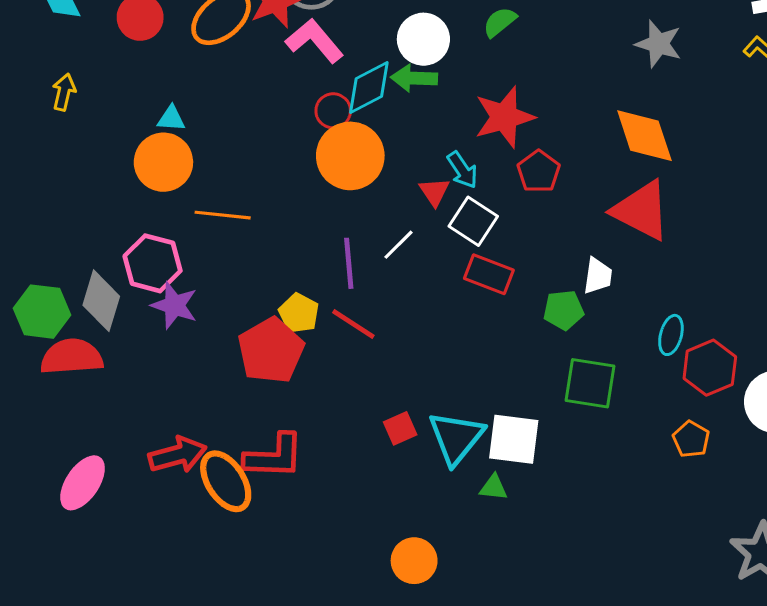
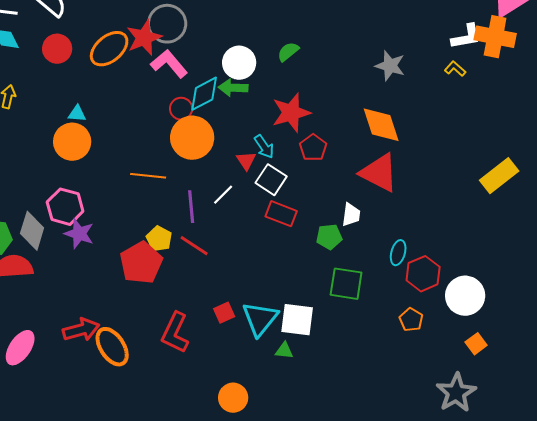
orange line: (223, 215) -> (148, 176), moved
red L-shape: (274, 456) -> (175, 333), moved, turned 114

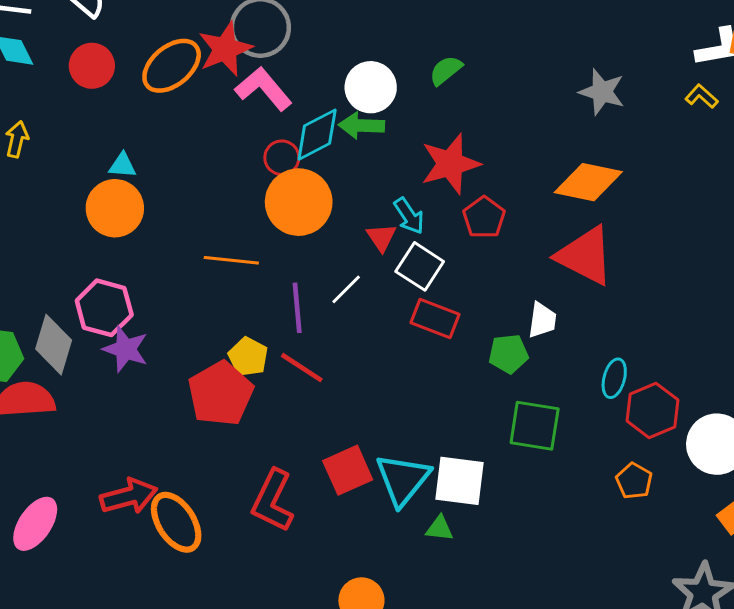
orange diamond: (381, 125) -> (588, 182), turned -60
red square: (224, 313) -> (348, 470), size x1.5

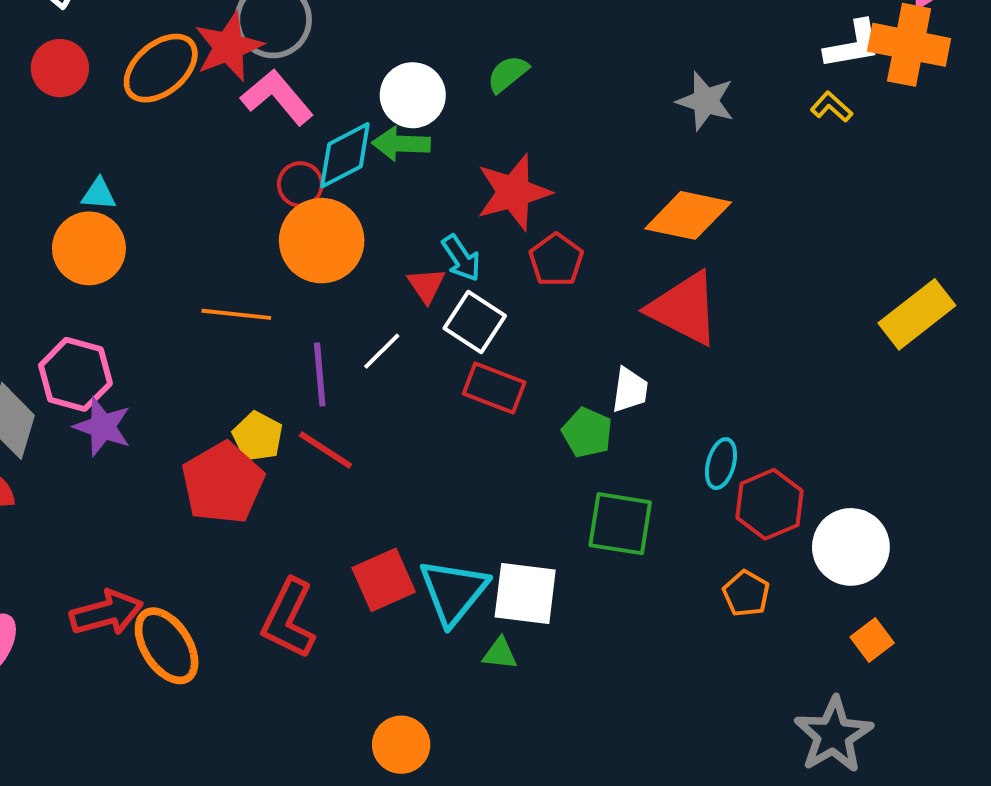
green pentagon: (509, 354) -> (587, 433), turned 30

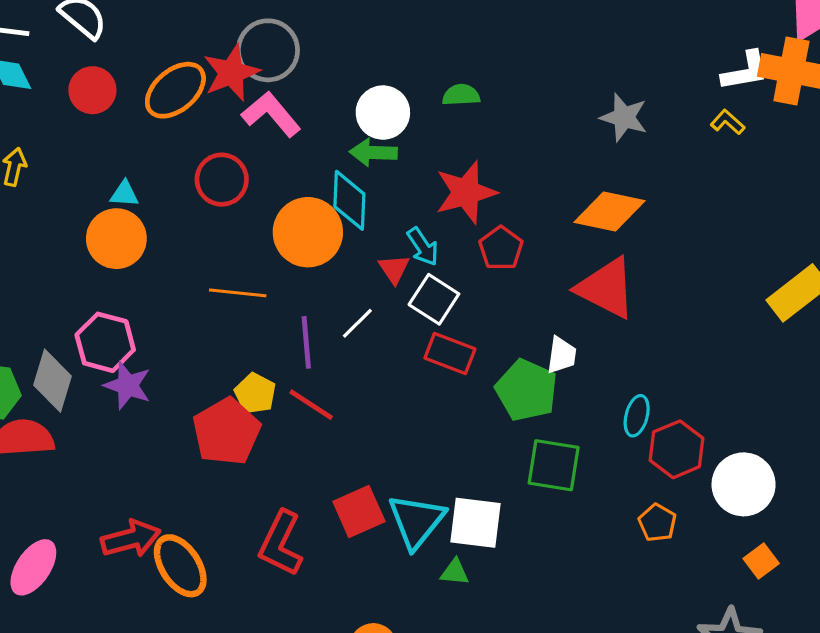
green semicircle: (508, 74) -> (461, 95), turned 36
cyan diamond: (345, 155) -> (349, 200), moved, turned -60
red circle: (300, 184) -> (222, 180), moved, size x1.4
green pentagon: (587, 433) -> (527, 390), size x1.5

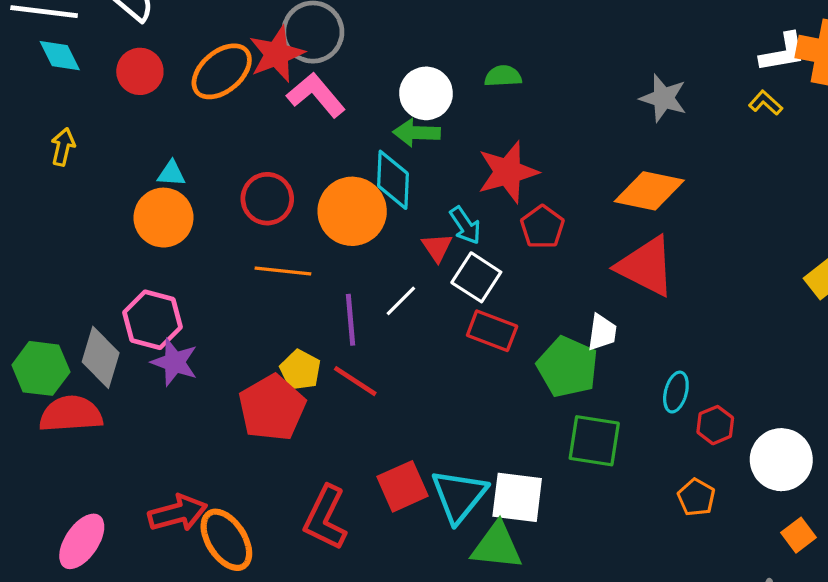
red circle: (222, 180) -> (267, 199), moved
red hexagon: (677, 449) -> (715, 425), size x0.7
green triangle: (455, 572) -> (497, 546), size x1.8

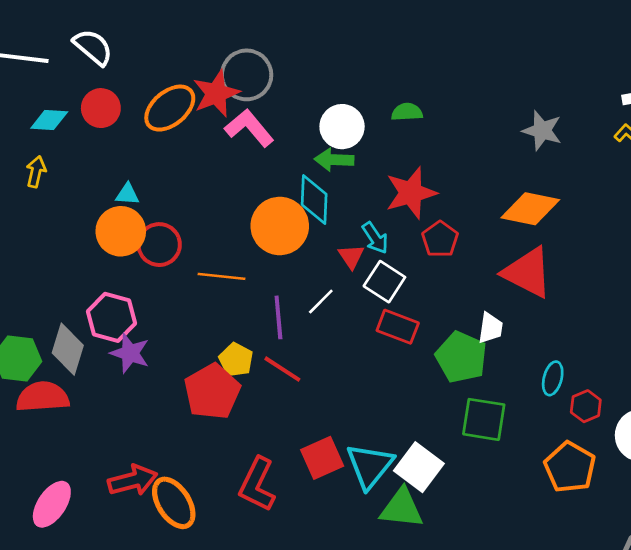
cyan diamond: (60, 56) -> (49, 120), moved, turned -60
red circle: (267, 199) -> (159, 245), moved
white square: (517, 497) -> (419, 467), turned 30
orange pentagon: (696, 497) -> (570, 467), size x1.6

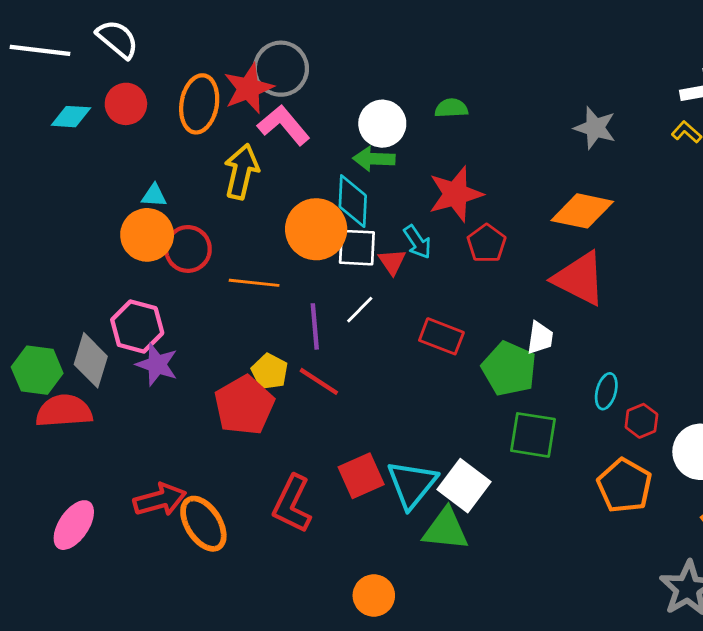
orange ellipse: (170, 108) -> (199, 104), turned -40
yellow arrow: (36, 172) -> (241, 172), moved, size x1.6
white square: (384, 282) -> (357, 248), moved, turned -30

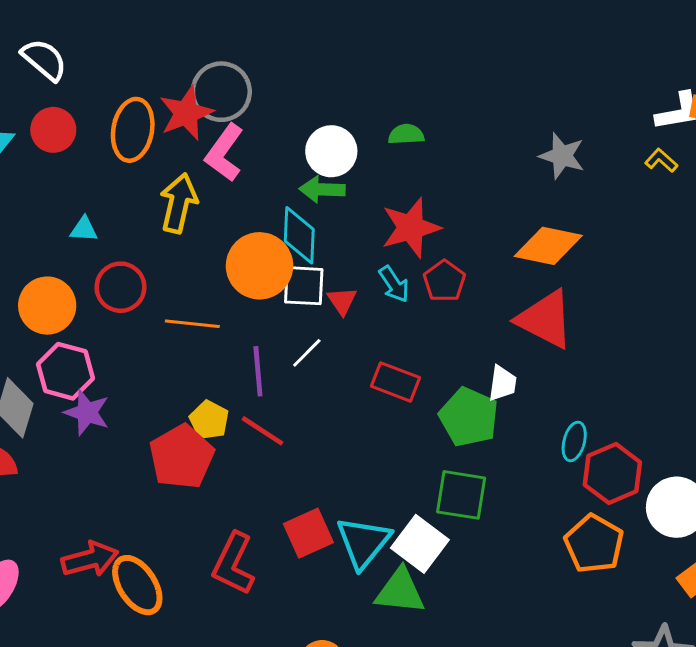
pink L-shape: (284, 125) -> (224, 153), turned -104
orange circle: (147, 235) -> (47, 306), moved
cyan arrow: (418, 242) -> (394, 284), moved
red hexagon: (641, 421) -> (612, 474), size x1.6
green square: (533, 435) -> (461, 495), moved

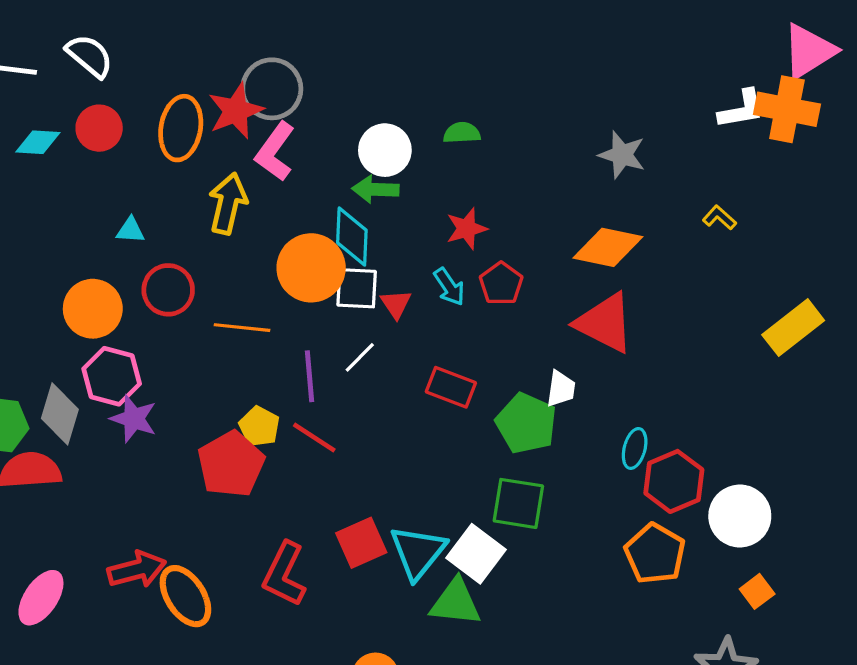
yellow L-shape: (661, 160) -> (719, 218), moved
red star: (411, 228) -> (467, 229), size x0.7

